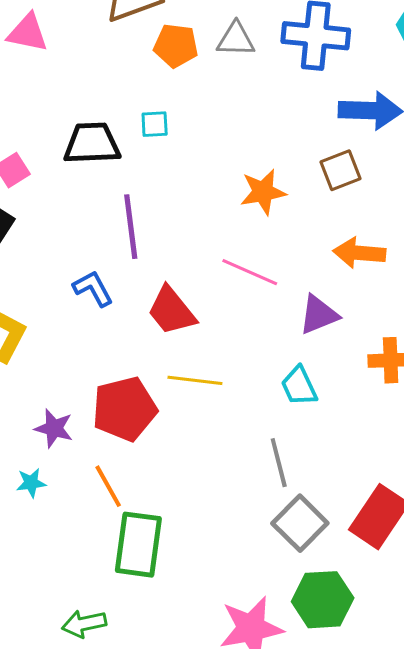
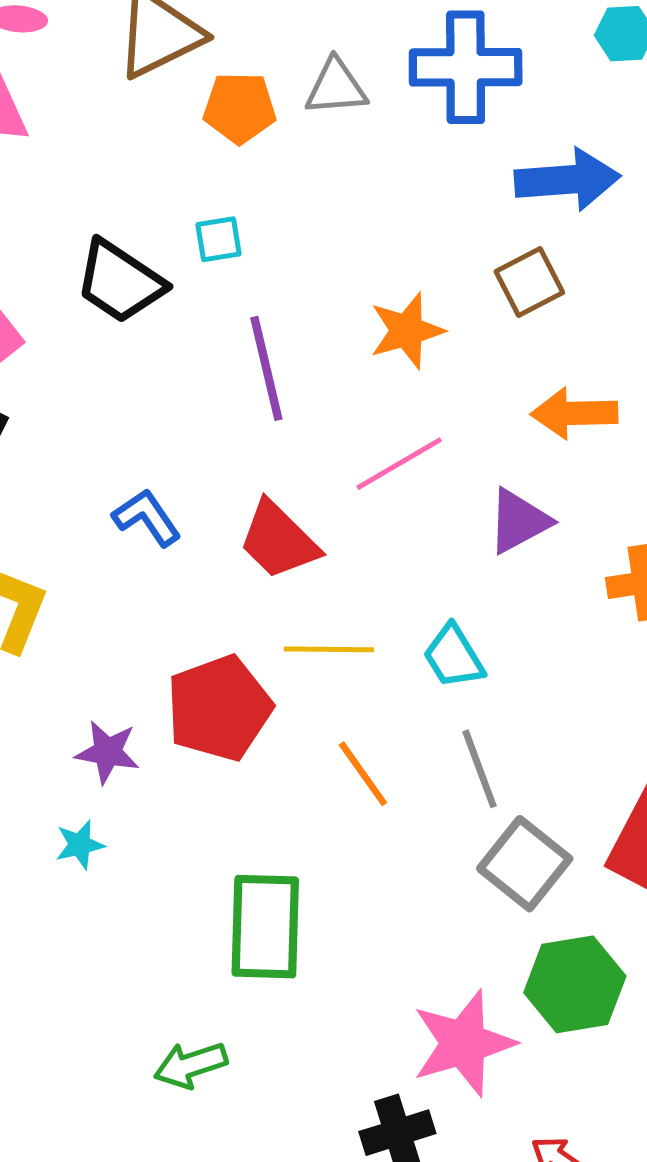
black trapezoid: (92, 143) -> (120, 282), turned -138
purple line: (131, 227) -> (266, 368), moved
pink line: (250, 272) -> (399, 464), turned -48
cyan trapezoid: (299, 386) -> (454, 657), moved
orange line: (108, 486) -> (363, 774), moved

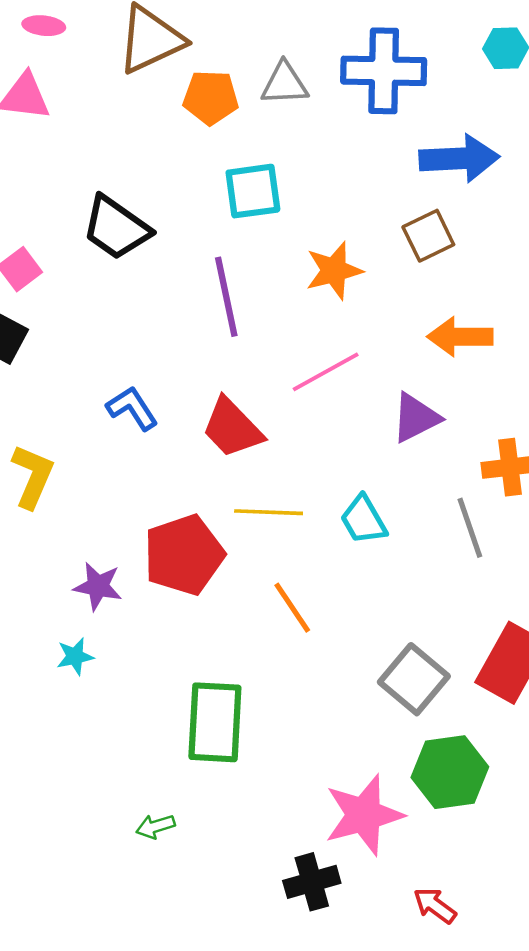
cyan square: (219, 239) -> (253, 191), moved, size x1.6
gray line: (479, 769) -> (470, 528), moved
green arrow: (191, 1065) -> (155, 826), size x0.7

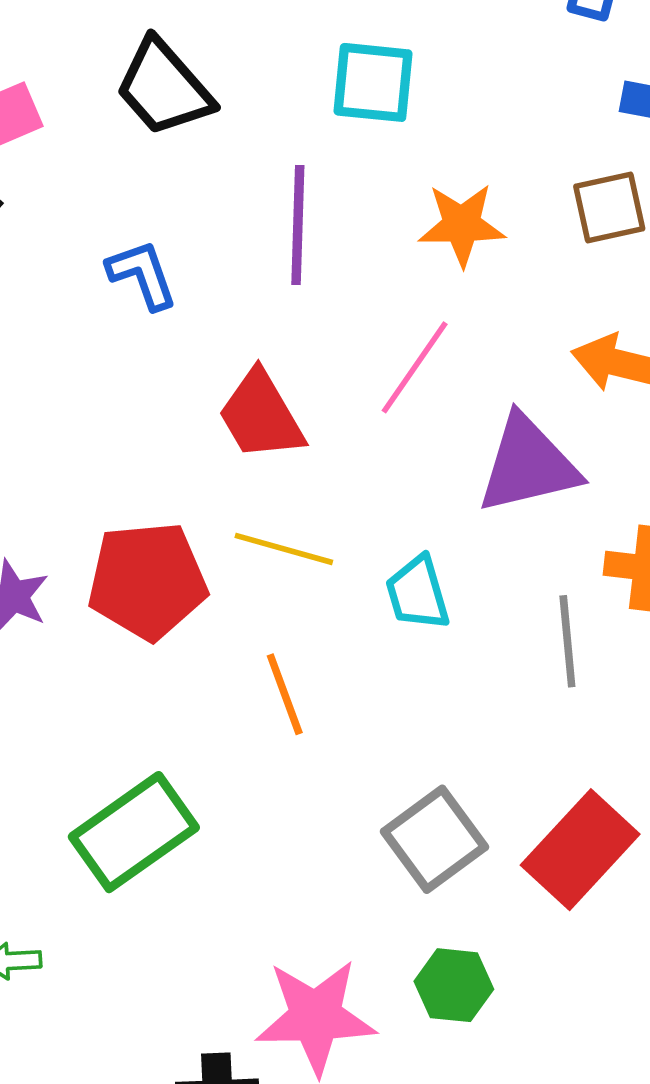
pink line: (326, 372) -> (415, 367), turned -40
blue L-shape: (132, 408) -> (142, 275), moved
purple triangle: (416, 418) -> (528, 465), size x1.4
green rectangle: (215, 722) -> (134, 832), turned 38
green hexagon: (450, 772) -> (454, 985), size x0.7

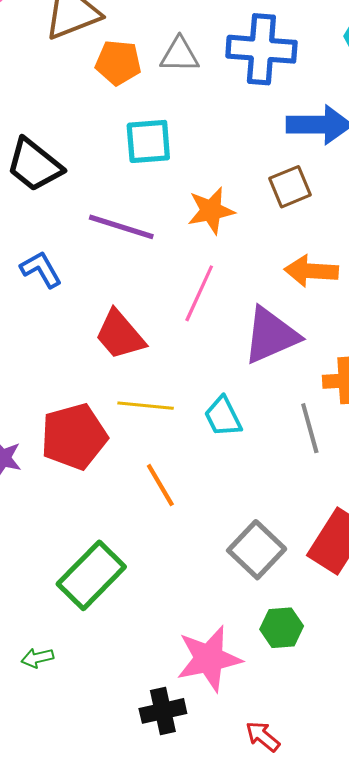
purple line: (298, 225) -> (121, 227), turned -64

